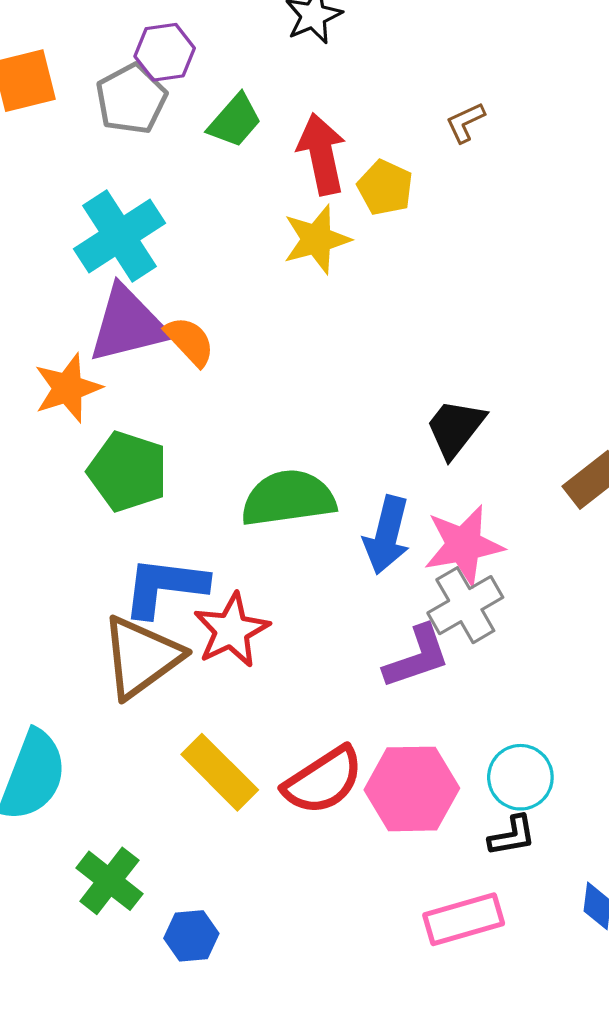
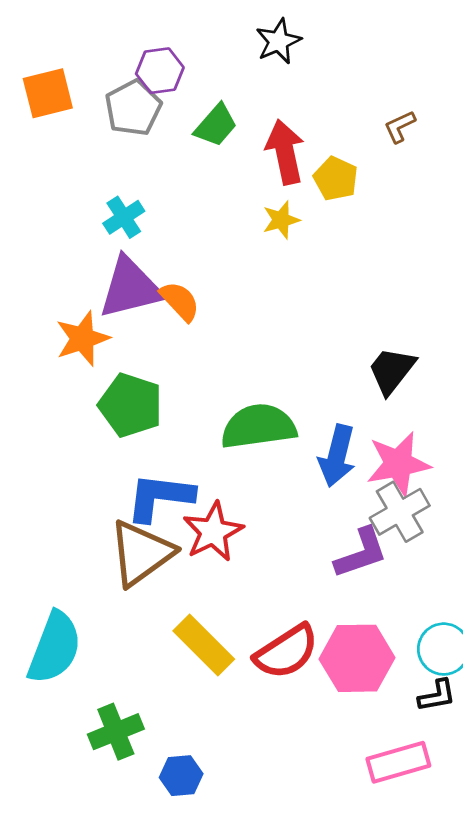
cyan cross: (120, 236) -> (124, 217), size x0.6
yellow star: (317, 239) -> (281, 220), size x0.7
green cross: (109, 881) -> (116, 732), turned 30

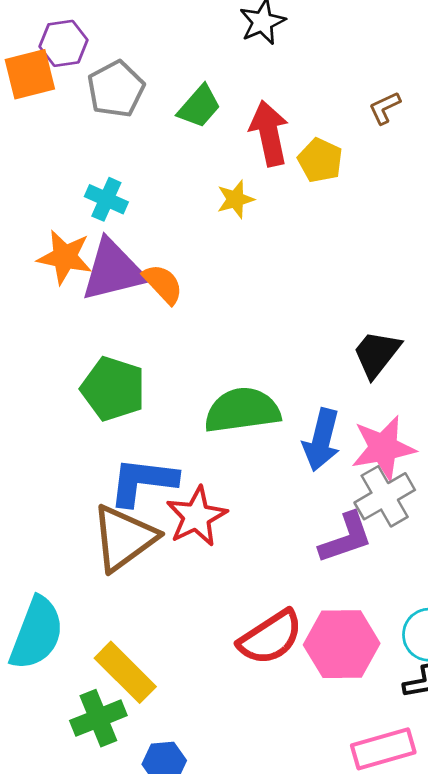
purple hexagon: (160, 71) -> (63, 43), moved
cyan cross: (124, 217) -> (106, 199), turned -33
yellow star: (281, 220) -> (235, 199), moved
orange star: (83, 339) -> (65, 257), moved, turned 30
yellow rectangle: (204, 645) -> (125, 672), moved

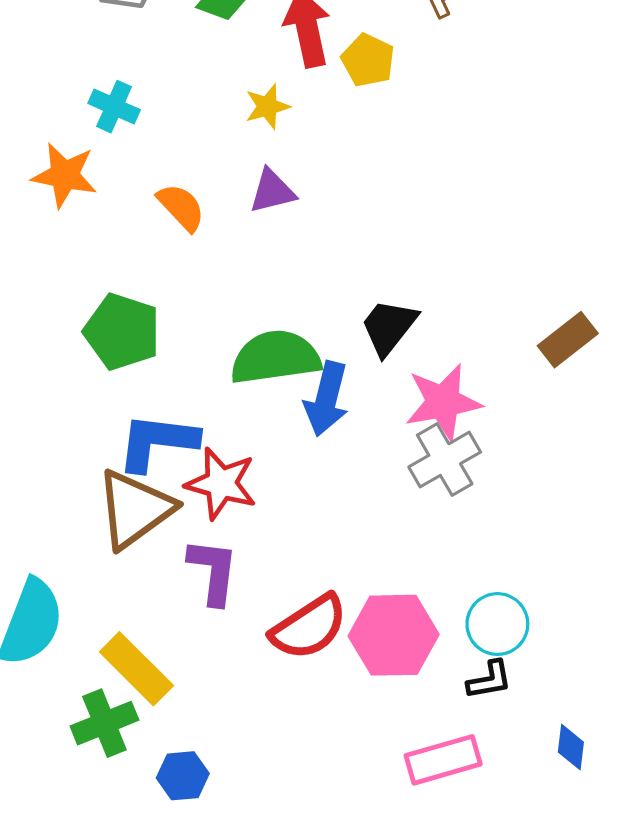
purple triangle: (113, 270) -> (272, 191), moved, size x0.6
black trapezoid: (377, 354) -> (389, 327), moved
blue arrow: (322, 440) -> (326, 399), moved
red star: (197, 516) -> (221, 483), turned -30
purple L-shape: (346, 538) -> (213, 571), moved, turned -64

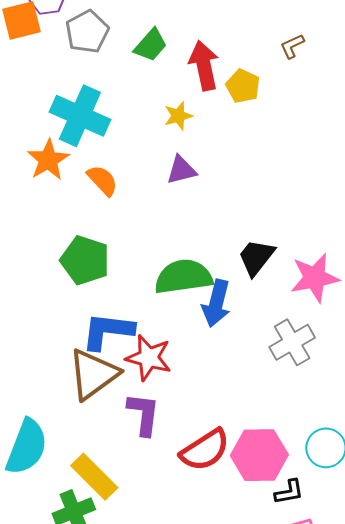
cyan cross: (114, 107) -> (80, 116), size x1.8
orange star: (65, 175) -> (48, 160), turned 30
orange semicircle: (181, 207) -> (102, 180), moved
pink star: (443, 402) -> (315, 278), moved
black L-shape: (489, 680) -> (289, 492), moved

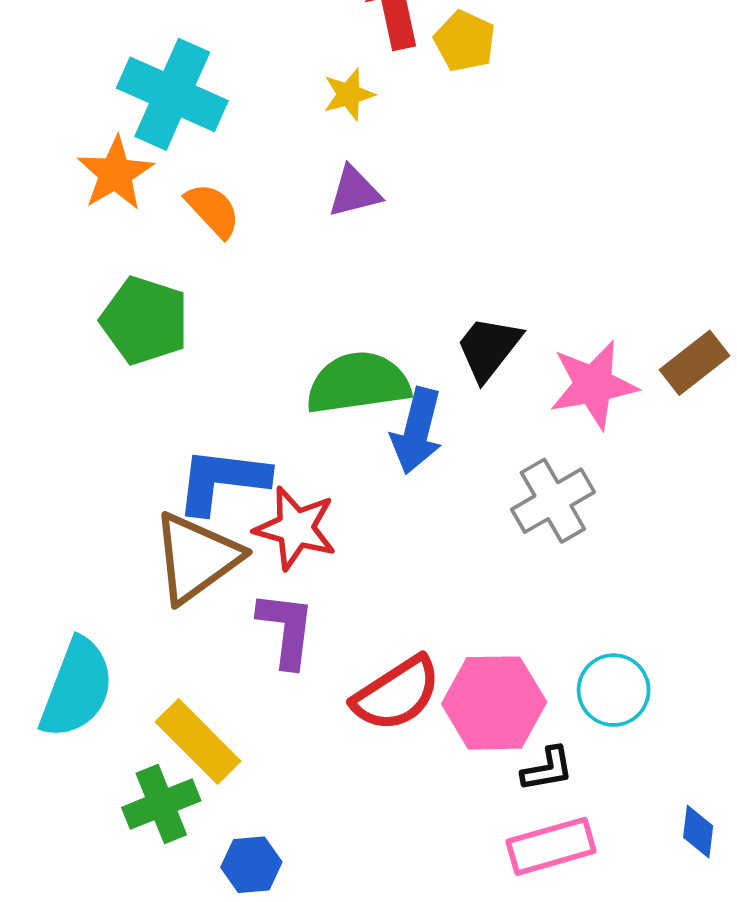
green pentagon: (85, 260) -> (145, 320), moved

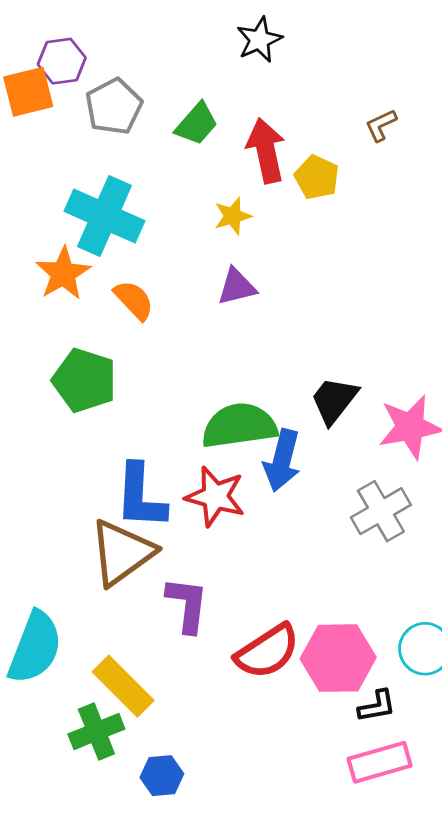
blue L-shape: (222, 480) -> (141, 496), turned -94
red star: (296, 528) -> (215, 496), moved

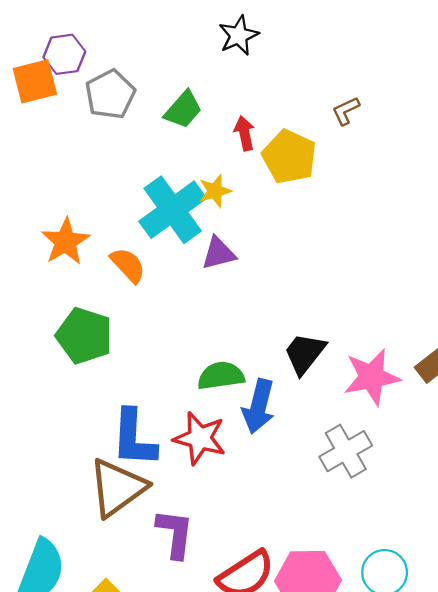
red arrow: (266, 151) -> (244, 133), size x0.6
yellow pentagon: (317, 177) -> (289, 157), size x1.4
cyan cross: (104, 216) -> (173, 210), moved, turned 30
green semicircle: (239, 426) -> (221, 376), size x0.7

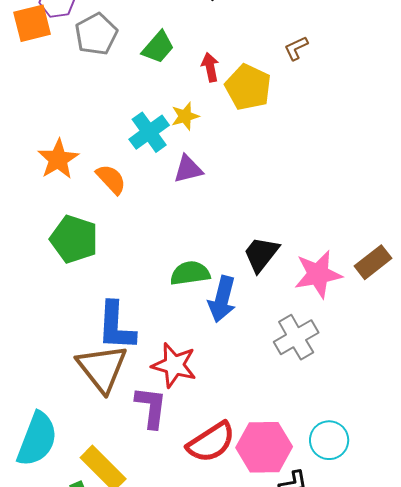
cyan cross: (173, 210) -> (149, 132), size x0.7
red star: (200, 438) -> (174, 365), moved
brown triangle: (117, 488) -> (102, 368), turned -32

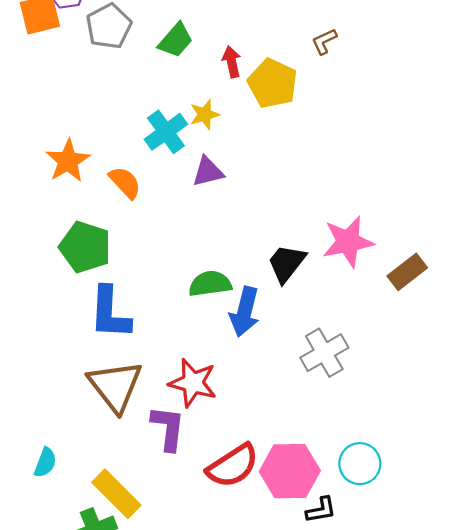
pink star: (318, 274) -> (348, 242), moved
blue L-shape: (116, 326) -> (110, 313), moved
cyan semicircle: (37, 439) -> (45, 463), size x0.5

